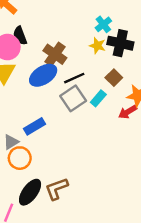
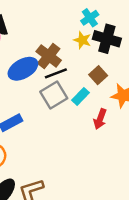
brown cross: (55, 54) -> (49, 56), moved
red arrow: (128, 112) -> (100, 119), moved, turned -42

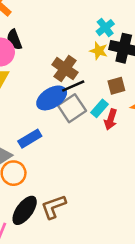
blue ellipse: (23, 69) -> (52, 98), moved
brown square: (98, 75) -> (116, 86), turned 30
red arrow: (100, 119) -> (111, 119), moved

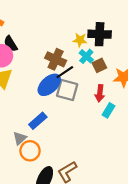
cyan cross: (105, 28) -> (86, 56), moved
gray square: (72, 108) -> (67, 90), turned -30
cyan rectangle: (99, 108) -> (108, 110), moved

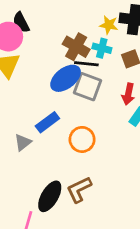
cyan cross: (86, 56) -> (102, 48), moved, turned -32
black line: (65, 72) -> (86, 64), turned 36
orange circle: (30, 151) -> (82, 139), moved

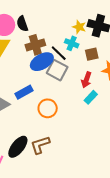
black semicircle: (21, 22) -> (22, 24), moved
brown cross: (76, 47) -> (35, 45), moved, turned 36
black line: (86, 64) -> (59, 53), turned 30

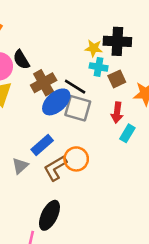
cyan cross: (72, 43) -> (99, 67), moved
brown L-shape: (40, 145) -> (55, 168), moved

